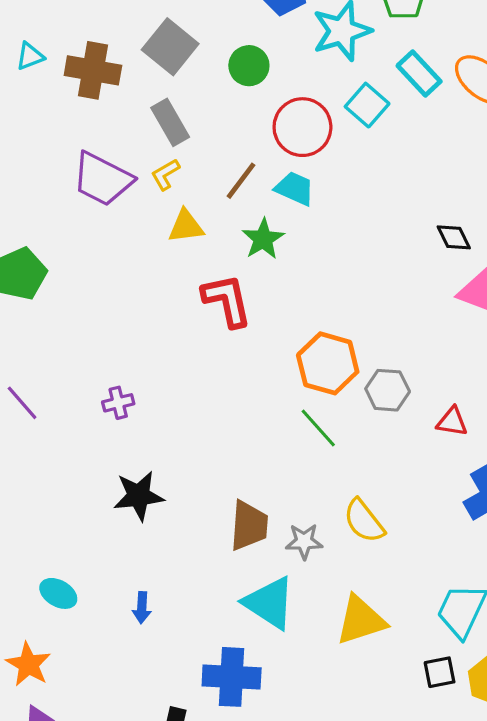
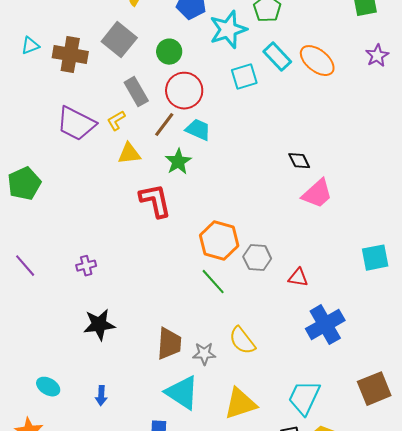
cyan square: (367, 105) -> (244, 77), turned 32
gray rectangle: (170, 122) -> (136, 92), moved
red circle: (302, 127) -> (184, 91), moved

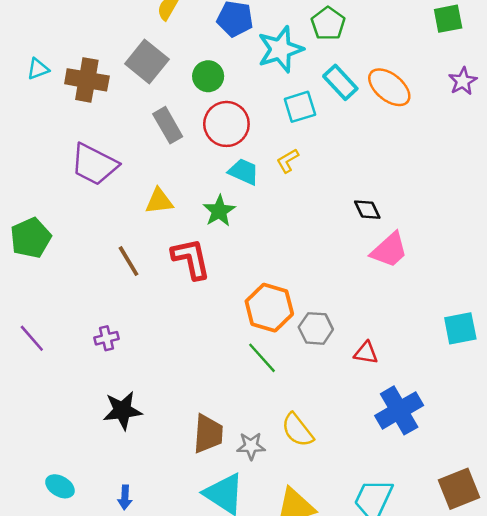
yellow L-shape: (116, 121) -> (288, 161), moved
brown line: (164, 125) -> (129, 261), moved, turned -68

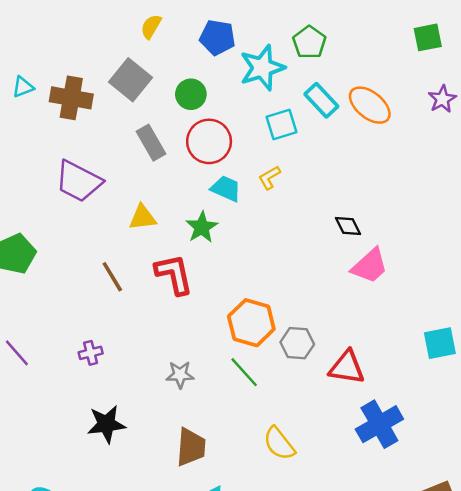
red triangle: (366, 353) -> (347, 367), size x1.5
gray star: (251, 446) -> (180, 375), moved

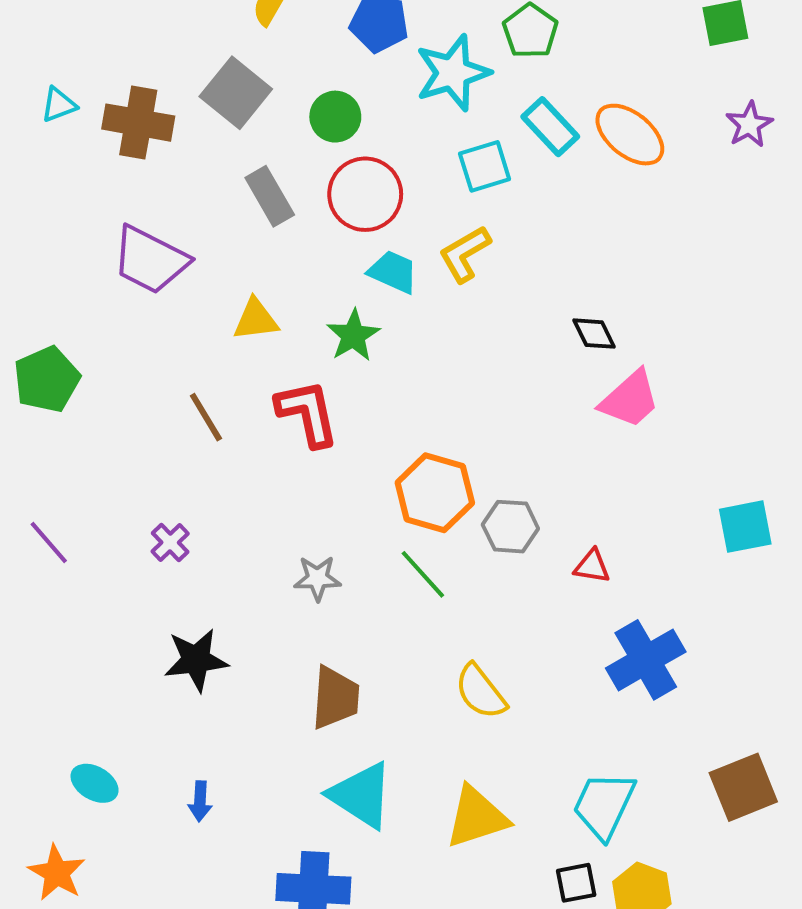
yellow L-shape: (269, 178) -> (465, 254), size x1.4
purple cross: (91, 353) -> (170, 542), turned -30
red triangle: (347, 367) -> (592, 566), size x0.6

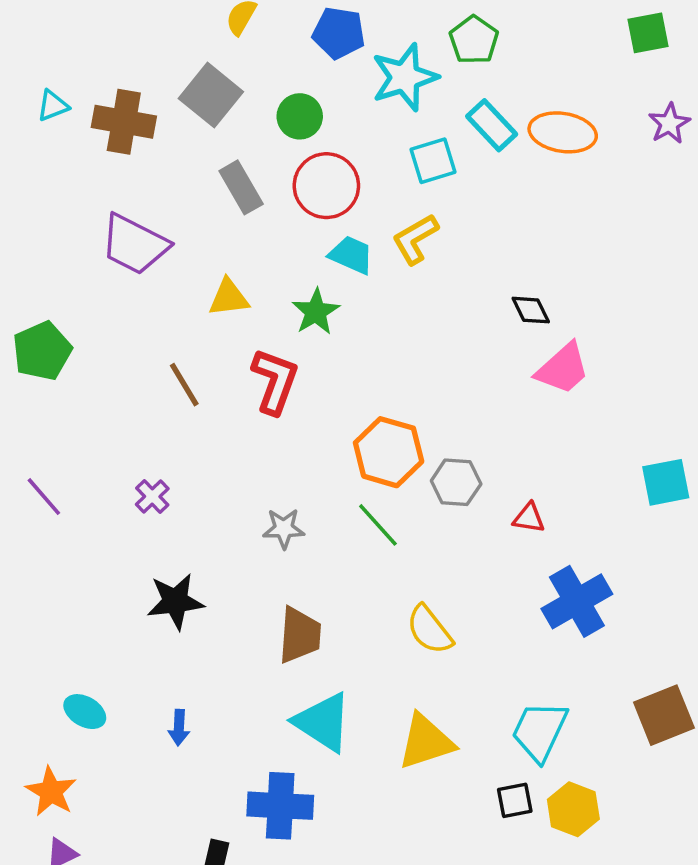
orange ellipse: (630, 135) -> (563, 132), turned -30
red L-shape: (307, 413) -> (275, 381), turned 32

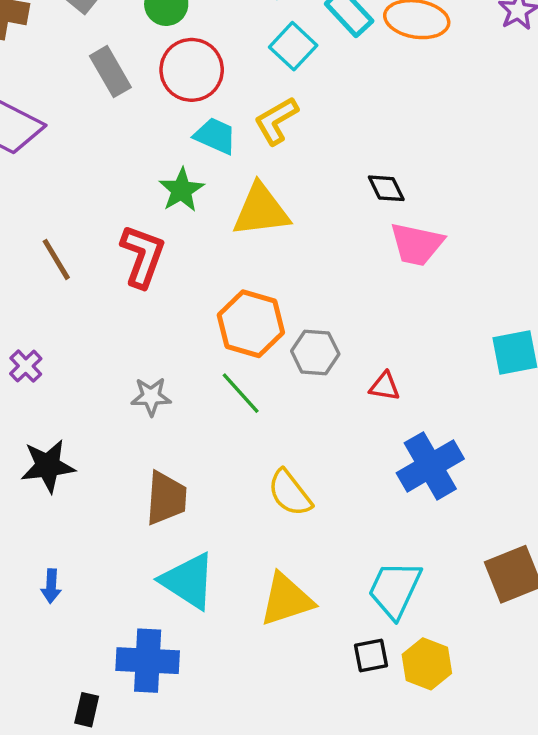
cyan square: (433, 161) -> (293, 46), turned -30
yellow triangle: (229, 298) -> (261, 210), moved, size x1.5
pink trapezoid: (563, 369) -> (417, 244), turned 54

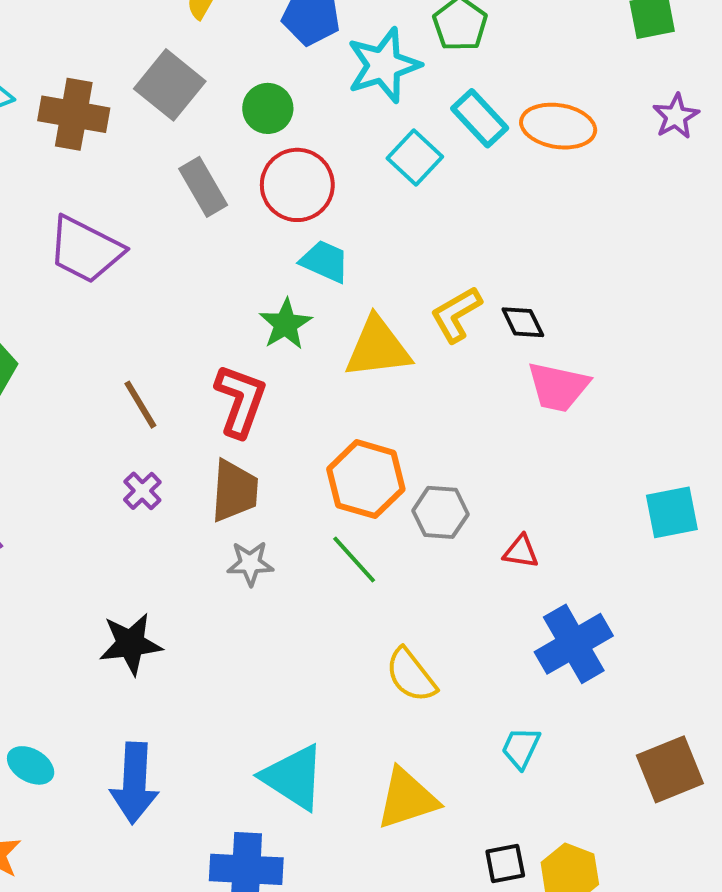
yellow L-shape: (276, 121) -> (456, 314), moved
purple cross: (26, 366) -> (142, 491), moved
brown trapezoid: (166, 498) -> (235, 491), moved
blue arrow: (51, 586) -> (134, 783), size x2.0
cyan trapezoid: (395, 589) -> (521, 748), moved, size x0.6

